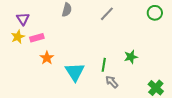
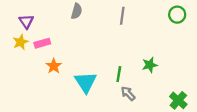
gray line: (107, 14) -> (122, 16), turned -35

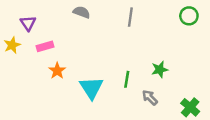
gray semicircle: (77, 11) -> (82, 12), turned -84
yellow star: (21, 42) -> (12, 45), moved
gray arrow: (128, 93) -> (150, 98), moved

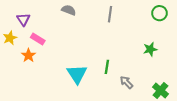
pink rectangle: (45, 46) -> (38, 39), turned 48
green star: (160, 70) -> (150, 49), moved
orange star: (57, 71) -> (28, 55), moved

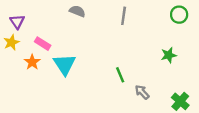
purple triangle: (23, 19) -> (17, 22), moved
green line: (107, 67) -> (120, 75), turned -32
cyan triangle: (77, 74) -> (65, 64), moved

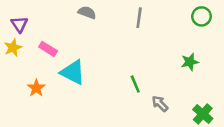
orange star: (32, 62) -> (36, 88), moved
cyan triangle: (65, 64) -> (73, 72), turned -30

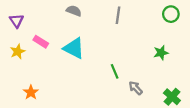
yellow star: (13, 48) -> (18, 52), moved
cyan triangle: (73, 72) -> (74, 48), moved
orange star: (36, 88) -> (31, 92), moved

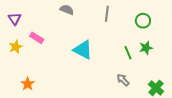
green circle: (171, 14) -> (143, 21), moved
cyan triangle: (74, 48) -> (83, 50), moved
green line: (115, 71) -> (128, 53), moved

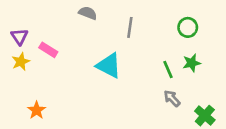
gray line: (107, 14) -> (130, 27), moved
purple triangle: (15, 19) -> (19, 37), moved
gray arrow: (123, 80) -> (172, 98), moved

